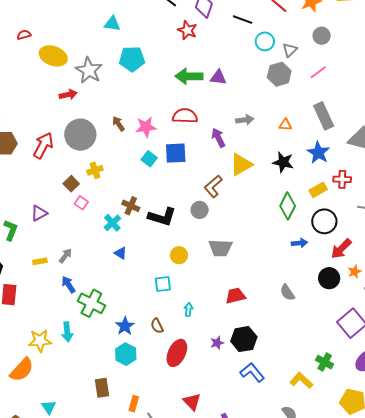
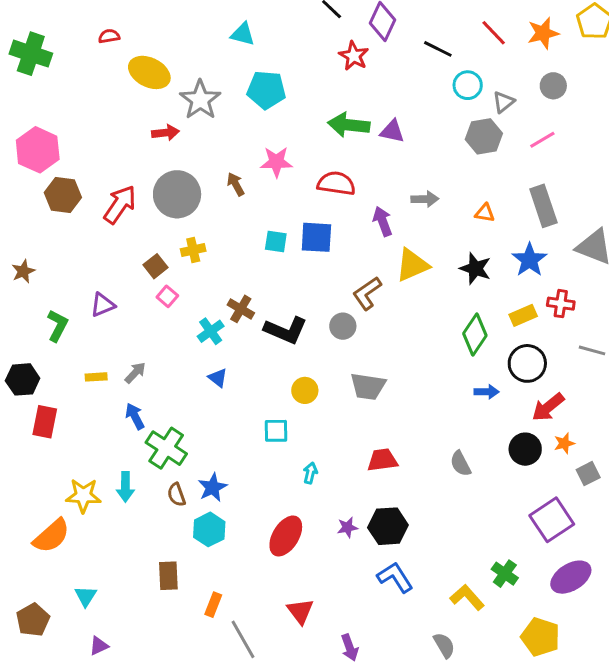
pink star: (146, 127) -> (276, 162), moved
cyan square: (149, 159) -> (276, 242), turned -35
brown semicircle: (157, 326) -> (176, 495), moved

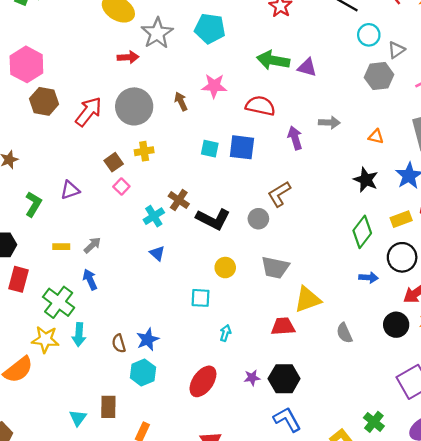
yellow triangle: (412, 265) -> (307, 299), moved
green cross: (166, 448) -> (59, 302), moved
cyan triangle: (86, 596) -> (78, 418), moved

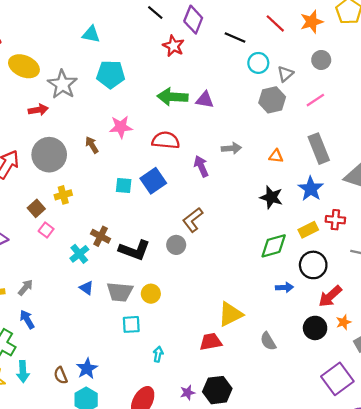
blue square: (242, 147) -> (153, 181), turned -35
green diamond: (362, 232) -> (274, 246), turned 44
gray trapezoid: (275, 267) -> (120, 292), moved

